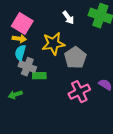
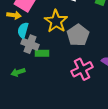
yellow arrow: (19, 39) -> (14, 15), moved
yellow star: (53, 44) -> (56, 21), turned -30

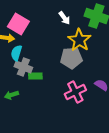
yellow star: (56, 21) -> (79, 40), moved
gray pentagon: (78, 35) -> (71, 58), turned 30

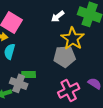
white arrow: (64, 18) -> (58, 16), turned 88
gray cross: (23, 67) -> (19, 83), moved

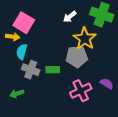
green rectangle: (29, 74) -> (53, 70), moved
gray cross: (19, 83) -> (31, 70), moved

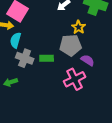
yellow star: (85, 39) -> (79, 27), size x0.6
purple semicircle: (107, 84) -> (88, 60), moved

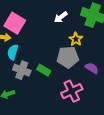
green rectangle: (47, 58) -> (44, 70), turned 32
purple semicircle: (88, 60) -> (92, 68), moved

